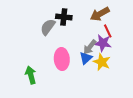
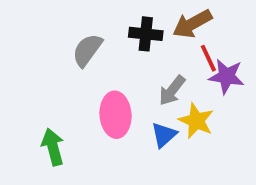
black cross: (64, 17) -> (146, 34), moved
purple star: (103, 43) -> (227, 76), moved
blue triangle: (86, 58) -> (164, 135), moved

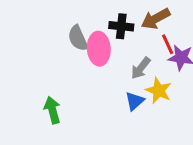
gray semicircle: (87, 50) -> (78, 38), turned -60
pink ellipse: (116, 115) -> (99, 49), moved

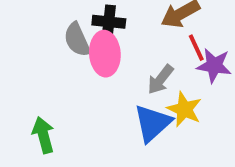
black cross: (121, 26) -> (109, 22), moved
blue triangle: (135, 101) -> (153, 123), size x1.5

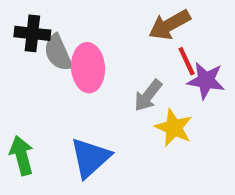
black cross: (109, 22) -> (32, 33), moved
blue triangle: (153, 123) -> (90, 158), moved

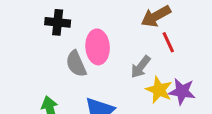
gray semicircle: (58, 53) -> (76, 64), moved
purple star: (206, 81) -> (182, 91), moved

